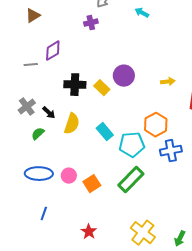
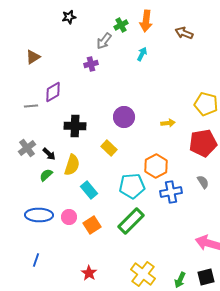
cyan arrow: (142, 13) -> (142, 54), turned 88
yellow rectangle: (102, 88) -> (109, 148), moved
cyan rectangle: (105, 132) -> (89, 190), moved
green semicircle: (38, 134) -> (46, 175), moved
blue line: (44, 214) -> (36, 260), moved

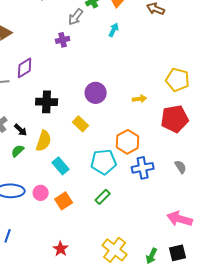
gray semicircle: (203, 182) -> (181, 167), moved
green rectangle: (131, 221) -> (103, 197), size x0.6

